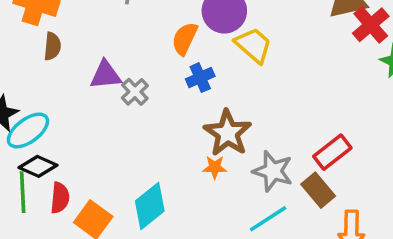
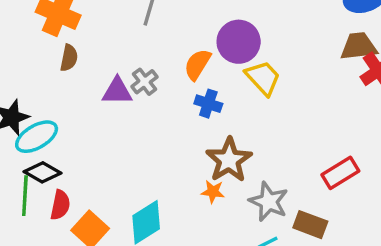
blue cross: (200, 78) -> (208, 104), turned 36
gray cross: (135, 92) -> (145, 82), moved
red rectangle: (332, 152) -> (340, 173), moved
brown rectangle: (318, 190) -> (310, 225), turned -36

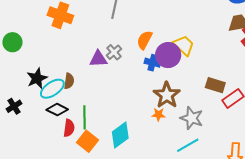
purple circle: (239, 42) -> (168, 55), moved
brown semicircle: (69, 58) -> (69, 81), moved
green line: (25, 196) -> (85, 117), moved
brown rectangle: (310, 225) -> (215, 85), moved

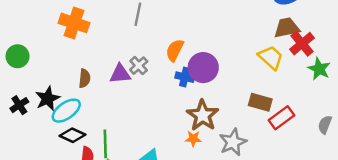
yellow trapezoid: (184, 45) -> (271, 57), moved
brown semicircle: (69, 81) -> (85, 78), moved
black cross: (14, 106) -> (19, 105), moved
gray star: (192, 118) -> (233, 142), turned 30

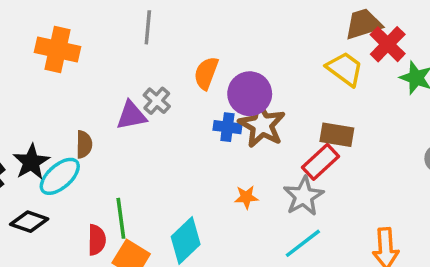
blue cross: (185, 77) -> (227, 127), moved
brown semicircle: (85, 78) -> (84, 144), moved
brown star: (203, 115) -> (262, 125), moved
red rectangle: (282, 118) -> (320, 162), moved
black diamond: (72, 135) -> (29, 222), moved

